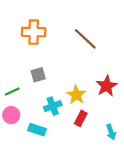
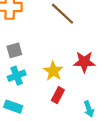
red star: (107, 86) -> (84, 62), turned 30
cyan cross: (53, 106) -> (17, 76), moved

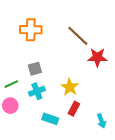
red star: (84, 62) -> (97, 57), moved
cyan rectangle: (13, 107) -> (50, 119), moved

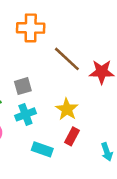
orange cross: (31, 30) -> (31, 28), moved
brown line: (78, 36) -> (67, 59), moved

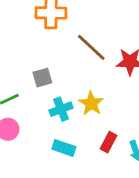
cyan cross: (25, 114) -> (61, 109), moved
red rectangle: (72, 136) -> (108, 142), moved

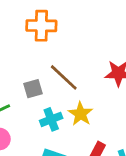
brown line: (91, 47) -> (64, 77), moved

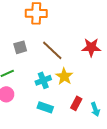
gray square: (33, 89) -> (20, 47), moved

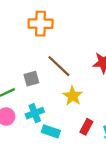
gray square: (20, 47) -> (31, 79), moved
cyan cross: (43, 80) -> (35, 113), moved

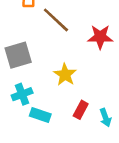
brown line: (59, 66) -> (56, 20), moved
gray square: (31, 79) -> (18, 55), size x1.5

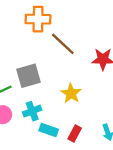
red rectangle: (81, 110) -> (75, 134), moved

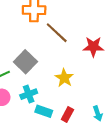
gray square: (29, 76) -> (25, 62), turned -30

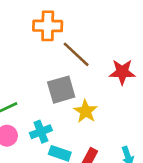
gray square: (25, 62) -> (61, 90), moved, turned 30

